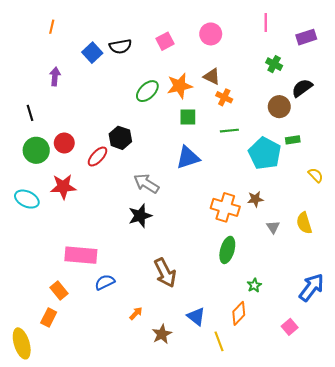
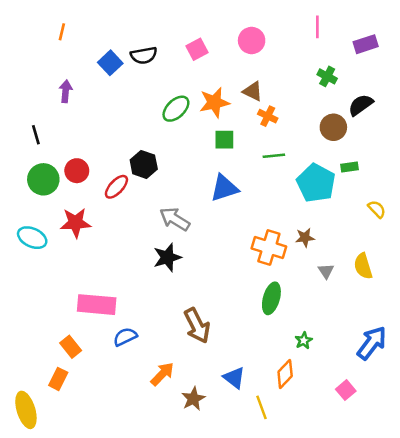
orange arrow: (136, 313) -> (162, 374), size x1.5

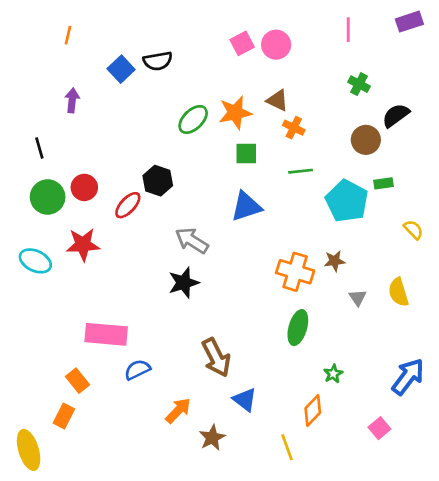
purple rectangle: (366, 44) -> (409, 22), moved
pink square: (197, 49) -> (242, 43), moved
blue triangle: (234, 378) -> (245, 400), moved

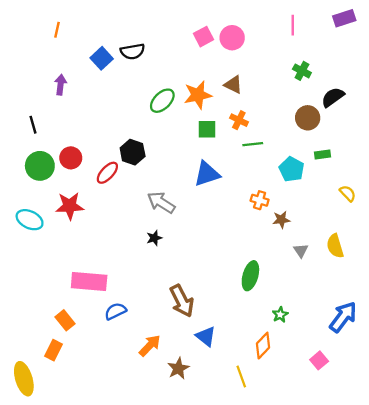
orange cross: (294, 128) -> (239, 120), moved
cyan pentagon: (347, 201) -> (292, 169), size x0.7
orange cross: (295, 272) -> (260, 200), moved, size x0.6
black star: (184, 283) -> (154, 238), size x0.6

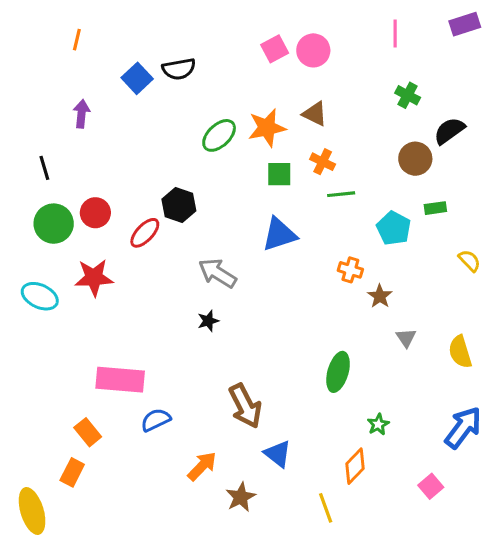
brown star: (281, 220) -> (380, 296), turned -30
yellow semicircle: (335, 246) -> (460, 352), moved

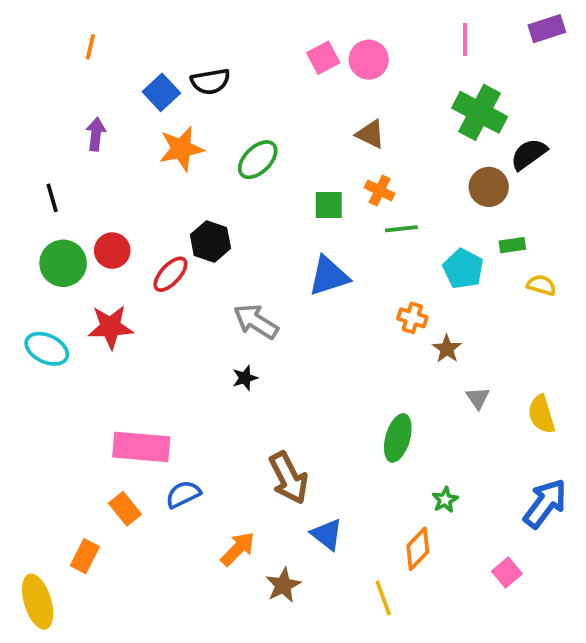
green cross: (408, 95) -> (480, 112), size x1.8
orange star: (267, 128) -> (181, 149), moved
yellow semicircle: (469, 261) -> (541, 285), moved, turned -30
orange rectangle: (88, 432) -> (125, 509), moved

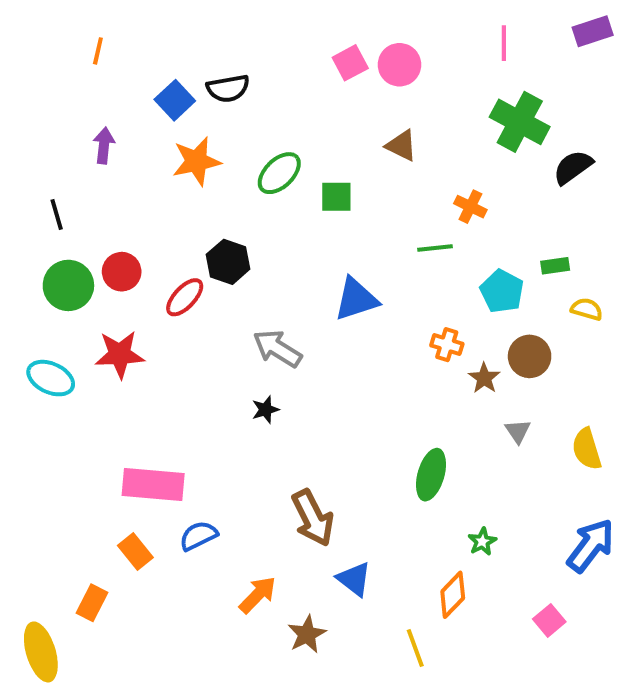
brown circle: (489, 187) -> (530, 356), moved
orange cross: (380, 191) -> (470, 207), moved
green square: (329, 205) -> (336, 197), moved

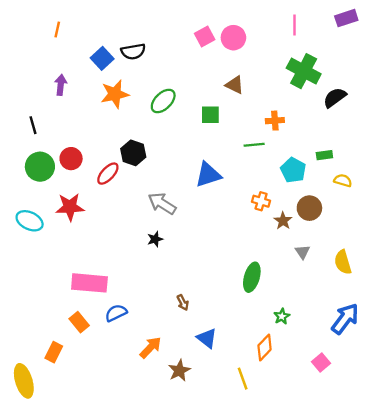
green square: (336, 197) -> (210, 115), moved
orange cross: (470, 207) -> (275, 121), turned -30
brown arrow: (313, 518) -> (183, 303), size x0.5

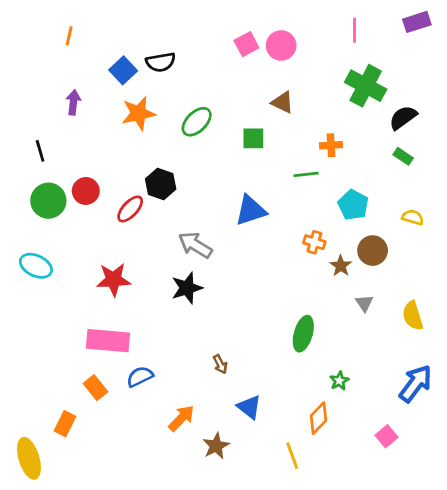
green rectangle: (324, 155) -> (403, 156), moved, turned 42
red star: (70, 207) -> (113, 280), moved
black star: (155, 239) -> (187, 288), size x1.6

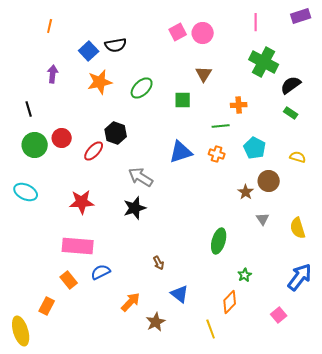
brown triangle: (283, 102) -> (204, 74), turned 36
orange cross: (314, 242) -> (217, 154), moved

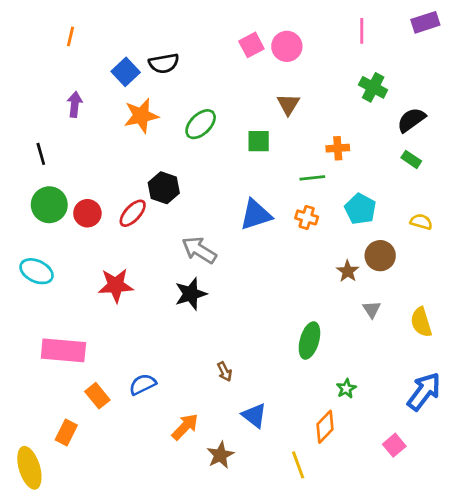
green cross: (264, 62) -> (373, 87), size x0.7
red circle: (62, 138) -> (87, 213), moved
pink rectangle: (78, 246) -> (63, 350), moved

